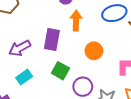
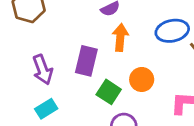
purple arrow: (20, 48) -> (43, 70), turned -85
green square: (60, 71) -> (109, 92), moved

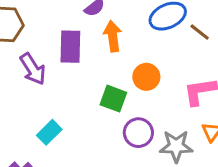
purple rectangle: (86, 61) -> (70, 47), moved
purple arrow: (43, 70) -> (33, 69), moved

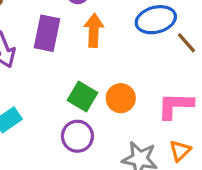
orange circle: (146, 77) -> (121, 98), moved
purple circle: (138, 133) -> (77, 136), moved

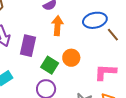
purple rectangle: (47, 33) -> (28, 46), moved
orange circle: (121, 98) -> (71, 58), moved

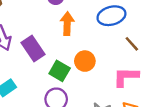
brown line: (113, 35) -> (132, 44), moved
purple rectangle: (28, 46) -> (33, 48), turned -45

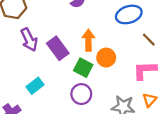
orange arrow: (67, 24) -> (88, 40), moved

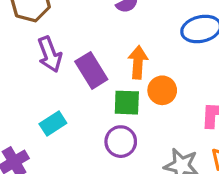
green square: (83, 68) -> (127, 103), turned -30

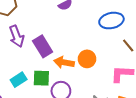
orange arrow: (138, 62) -> (64, 62), moved, turned -84
green square: (127, 103) -> (41, 78), moved

